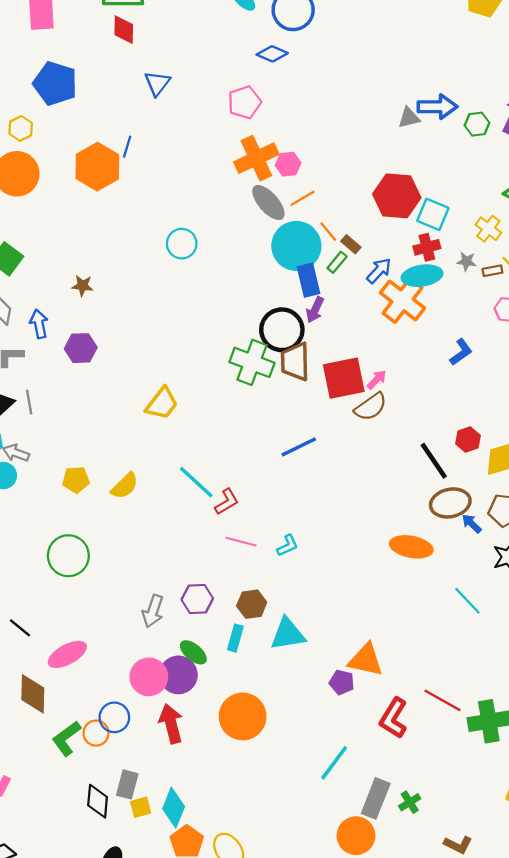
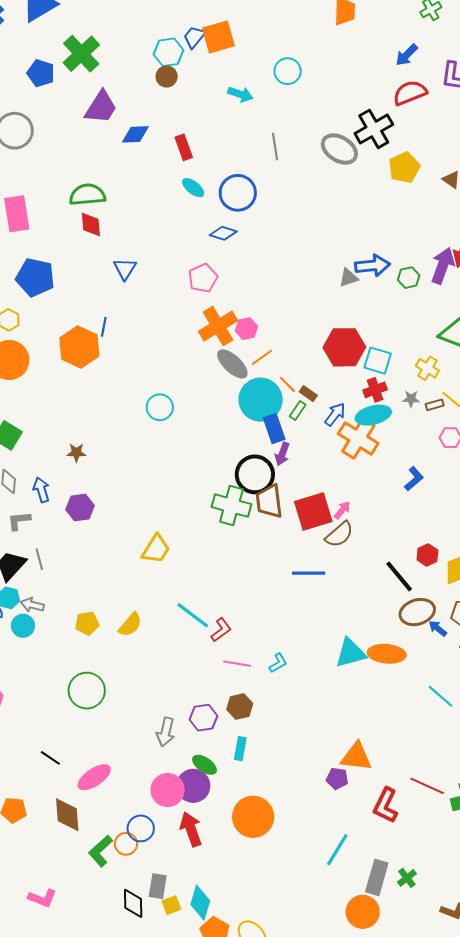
blue line: (299, 447) -> (309, 573), moved, turned 32
brown hexagon: (252, 604) -> (240, 707), moved
cyan triangle: (288, 634) -> (350, 653), moved

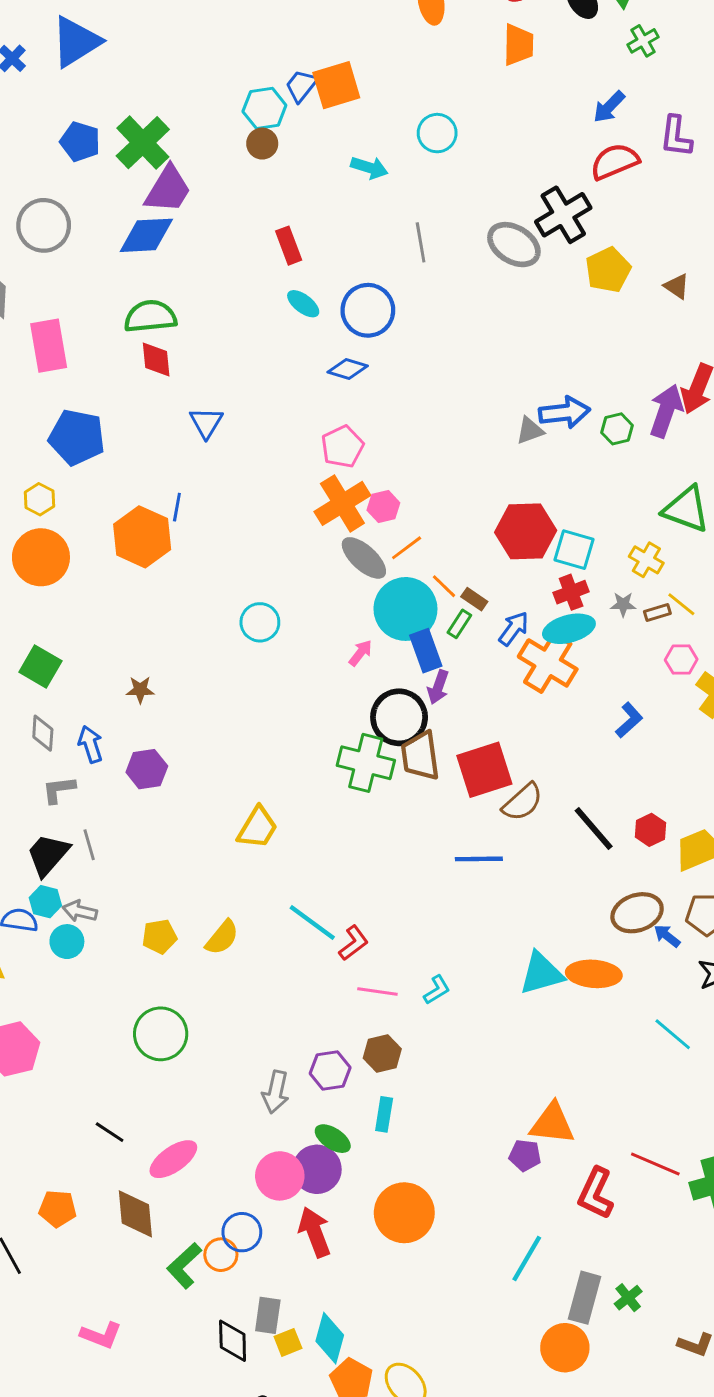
green cross: (81, 54) -> (143, 143), moved
blue diamond: (135, 134) -> (146, 235), moved, size x1.4
pink pentagon: (203, 278) -> (342, 447), moved
pink arrow: (342, 510) -> (360, 653), moved
black line: (399, 576) -> (594, 828), moved

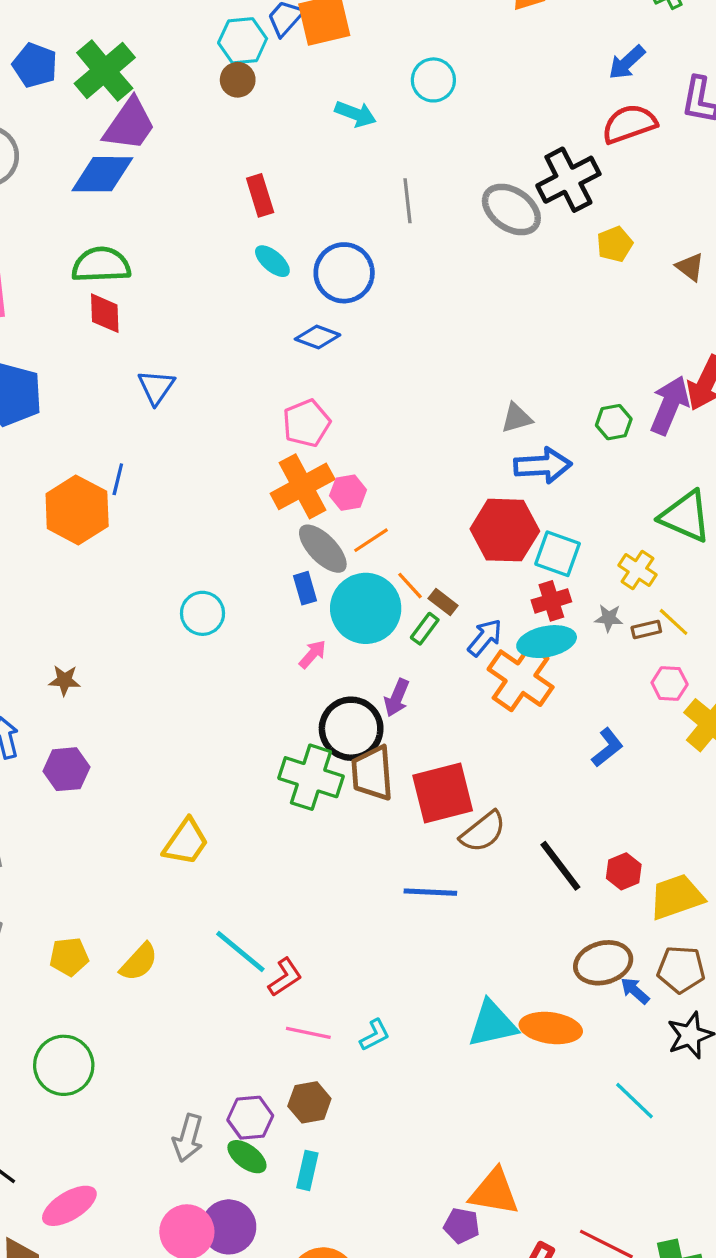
yellow pentagon: (608, 270) -> (615, 244), size x0.7
blue arrow: (564, 412) -> (543, 465), moved
blue rectangle: (426, 651) -> (305, 588), moved, size x0.7
green ellipse: (333, 1139) -> (247, 1157), moved

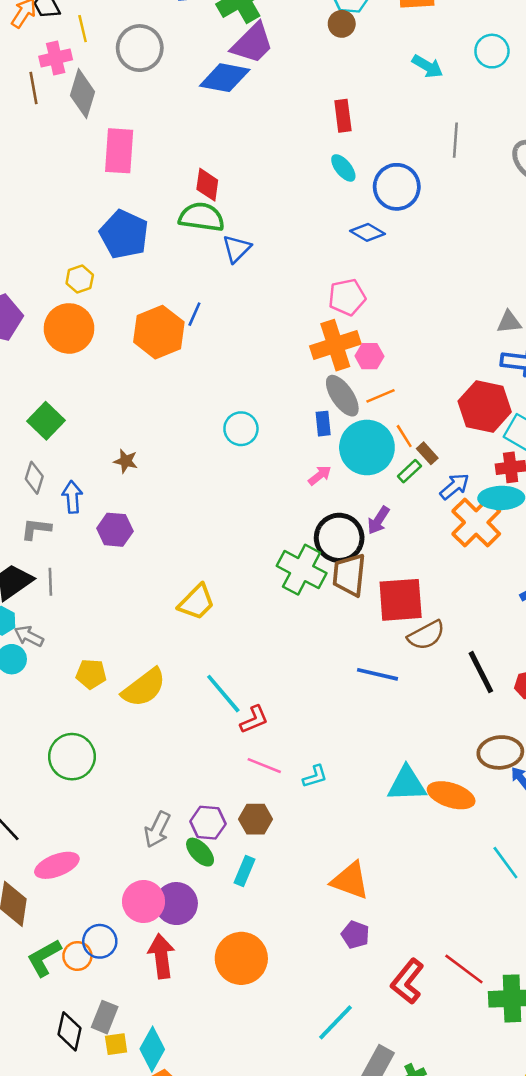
green semicircle: (101, 265) -> (202, 217), moved
yellow semicircle: (139, 962) -> (144, 688), size x1.4
orange triangle: (494, 1192) -> (350, 881), moved

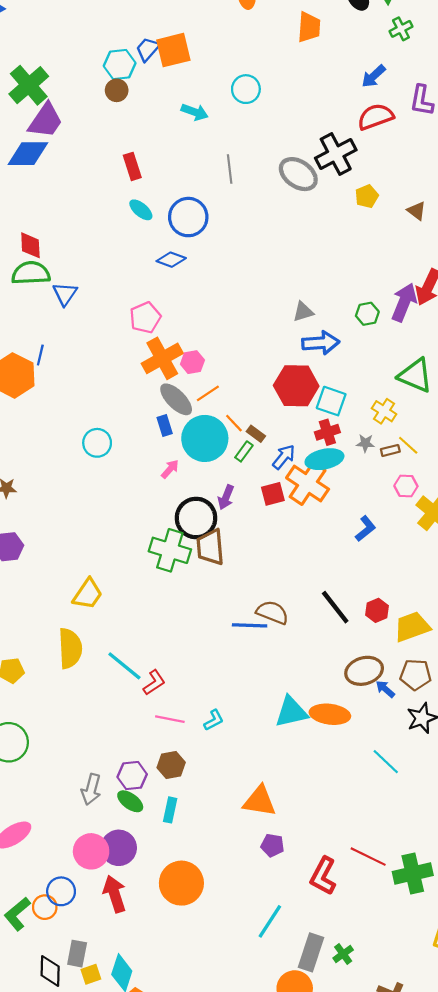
pink pentagon: (347, 297) -> (145, 318), moved
red square: (401, 600) -> (273, 494), moved, size x0.6
brown semicircle: (426, 635) -> (272, 612), moved, turned -120
yellow semicircle: (144, 688) -> (70, 648), moved, turned -45

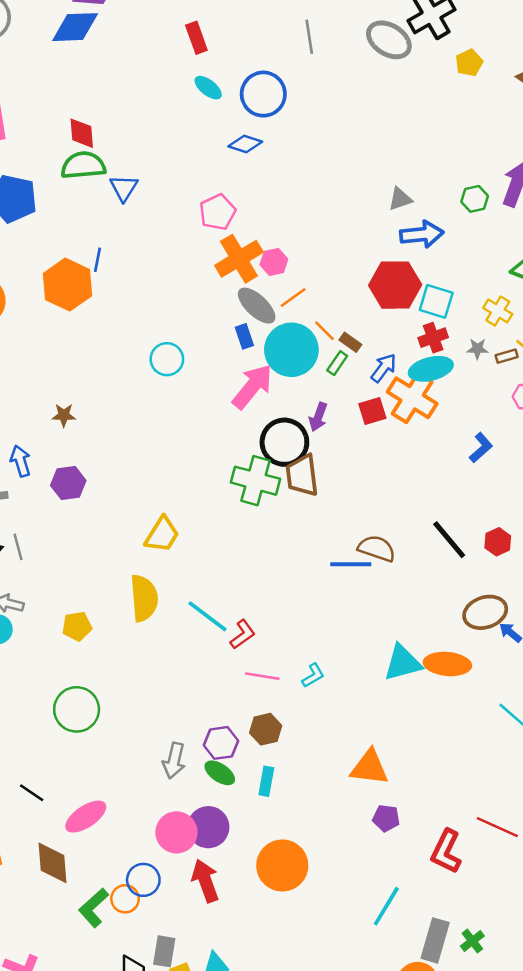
pink arrow: (170, 469) -> (252, 387), size x2.0

